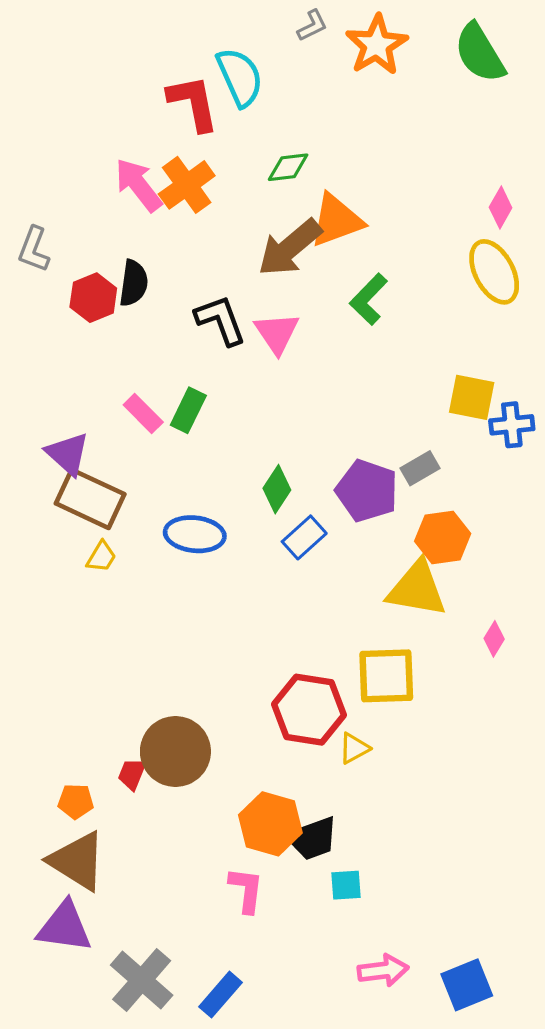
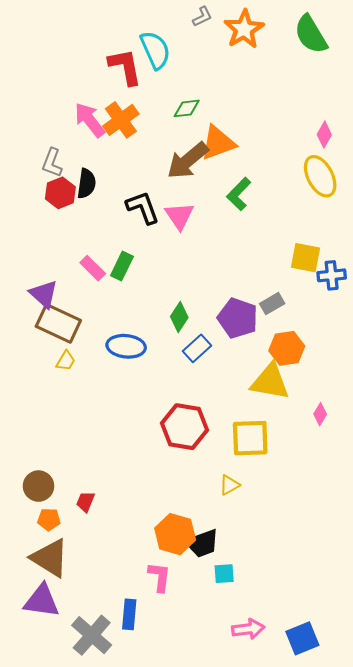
gray L-shape: (34, 249) -> (52, 163), moved
red hexagon: (309, 710) -> (185, 427), moved
brown circle: (175, 751) -> (38, 486), moved, size x0.7
blue rectangle: (220, 995) -> (129, 614), moved, turned -36

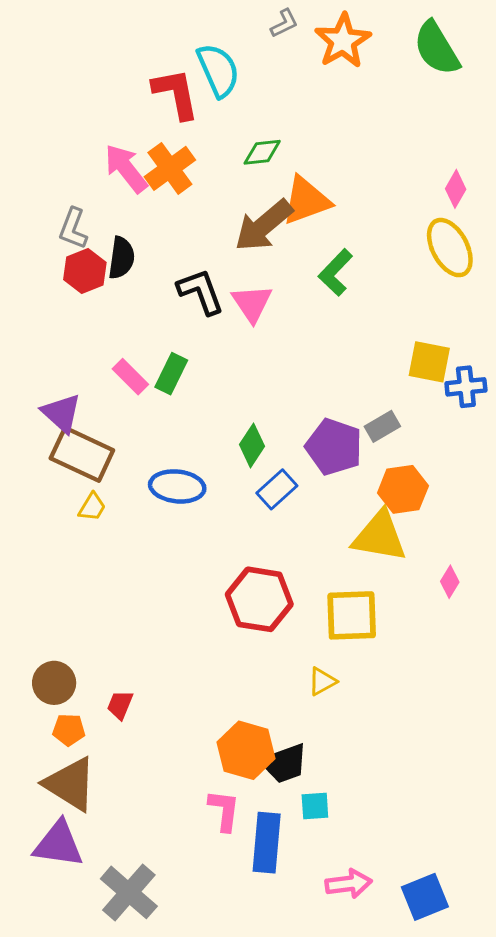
blue rectangle: (129, 614) -> (267, 843), moved, size x1.4

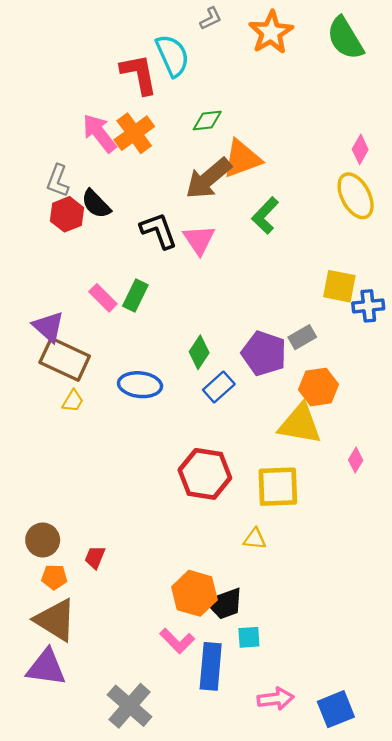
gray L-shape: (284, 23) -> (211, 18), moved
black semicircle: (121, 258) -> (96, 204), turned 128
yellow triangle: (322, 681) -> (255, 539), turned 35
pink L-shape: (224, 810) -> (177, 641), turned 128
gray cross: (129, 892) -> (130, 706), moved

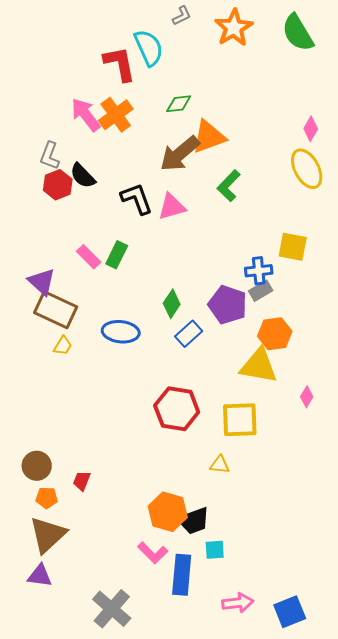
pink triangle: (199, 240) -> (172, 207), turned 48
blue cross: (368, 306) -> (259, 271), moved
brown triangle: (55, 620) -> (48, 535), turned 45
purple triangle: (46, 667) -> (40, 576), size x0.7

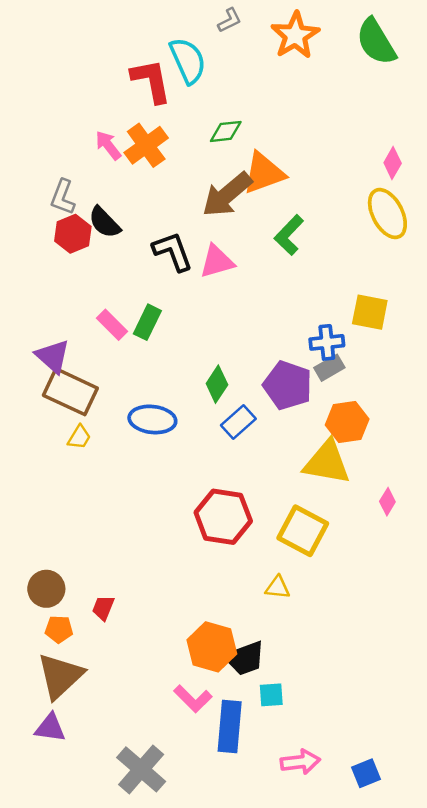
pink arrow: (86, 115) -> (108, 145), size x0.7
yellow square: (240, 420) -> (303, 531), turned 30
blue square: (290, 612) -> (366, 773), size x0.7

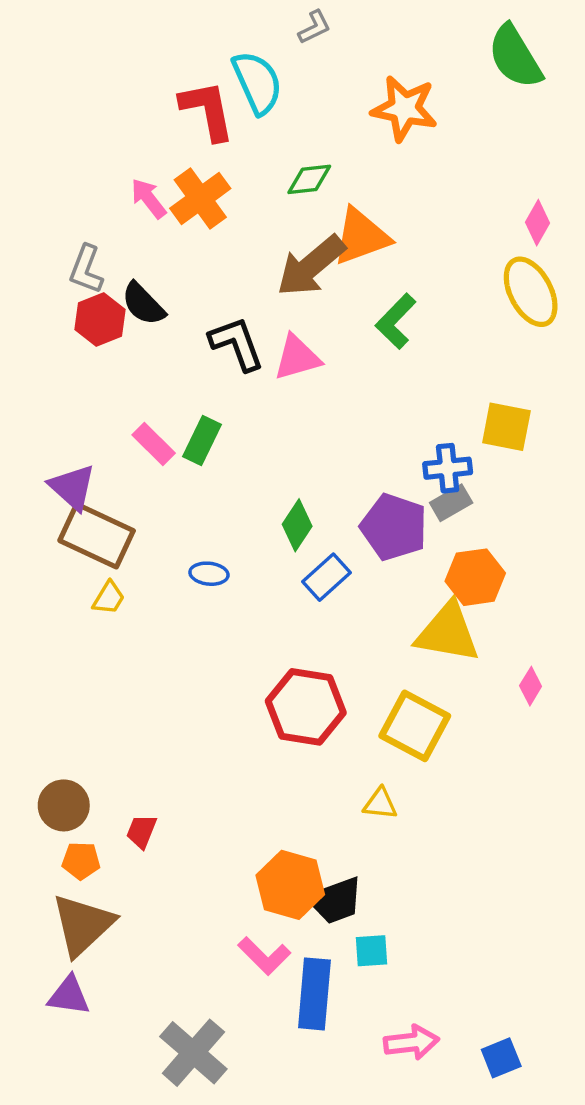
orange star: (295, 35) -> (404, 109), moved, turned -30
blue ellipse: (152, 419) -> (209, 574), size x0.6

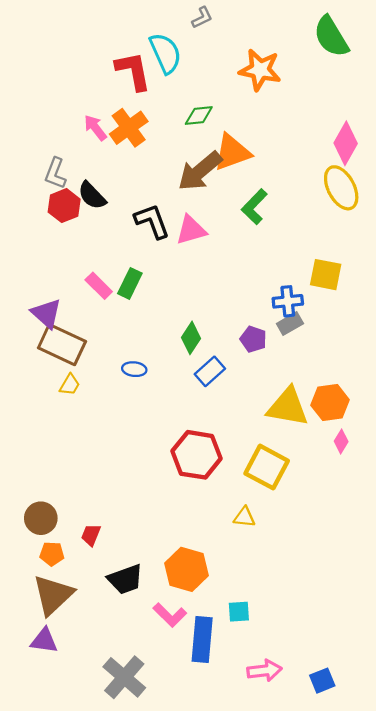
pink diamond: (538, 223) -> (346, 143), size x1.5
purple pentagon: (394, 527) -> (253, 339), size x0.6
orange hexagon: (475, 577) -> (330, 402), moved
black trapezoid: (335, 901) -> (125, 579), moved

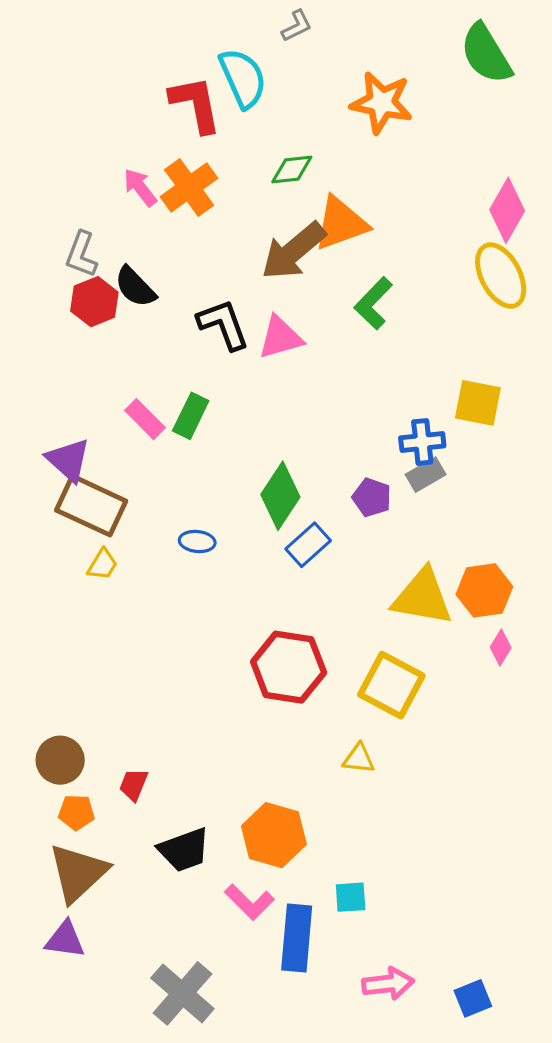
green diamond: (191, 338) -> (280, 496), size x1.4

